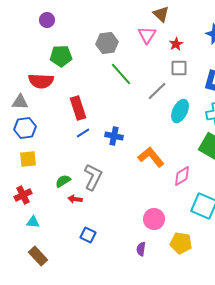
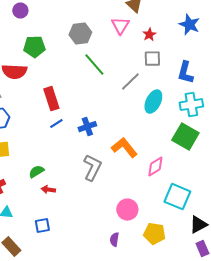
blue cross: (114, 136) -> (87, 127), turned -30
gray L-shape: (93, 177) -> (92, 168), moved
blue square: (88, 235) -> (42, 226), moved, turned -35

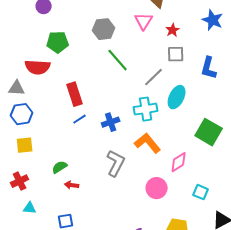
cyan cross: (191, 105) -> (146, 109), moved
cyan square: (177, 197) -> (201, 192), size x0.6
pink circle: (127, 210) -> (157, 188), moved

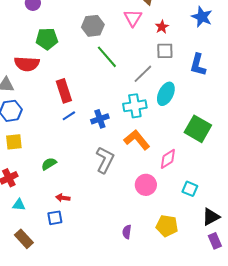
red arrow: (72, 185) -> (63, 198), moved

